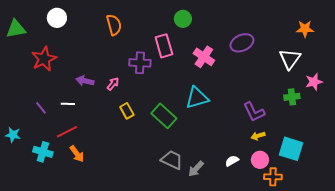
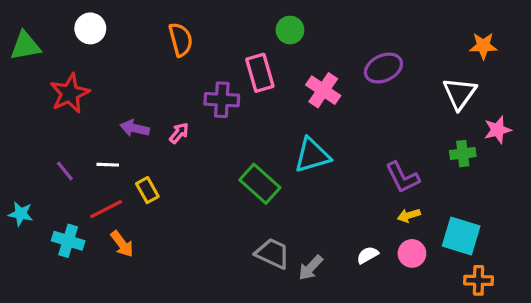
yellow rectangle: (127, 111) -> (147, 190), moved
orange cross: (273, 177) -> (479, 280), moved

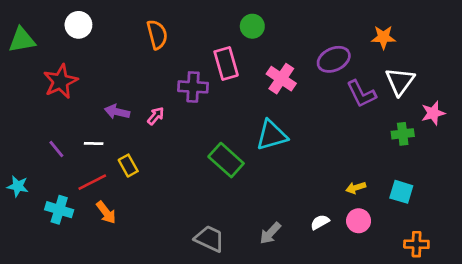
orange star: (483, 46) -> (383, 37), moved
purple L-shape: (402, 177) -> (361, 94), moved
cyan square: (461, 236) -> (401, 192), moved, size x0.7
gray trapezoid: (273, 253) -> (210, 239), moved

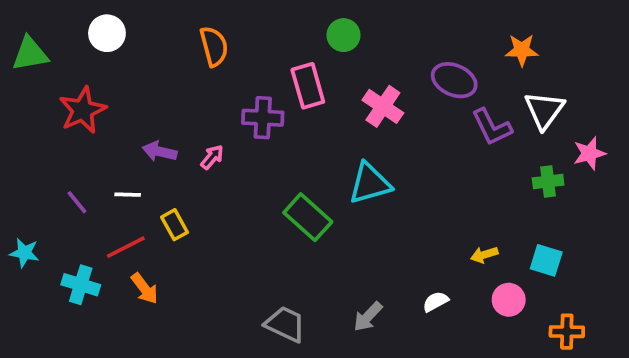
purple ellipse: (334, 59) -> (454, 80), turned 48
pink circle: (359, 221) -> (509, 300), moved

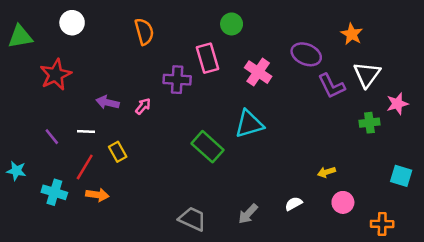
orange star: (522, 50) -> (352, 34), turned 30
red line: (126, 247) -> (85, 167), turned -32
cyan square: (546, 260) -> (401, 176), moved
orange arrow: (145, 288) -> (97, 195), turned -45

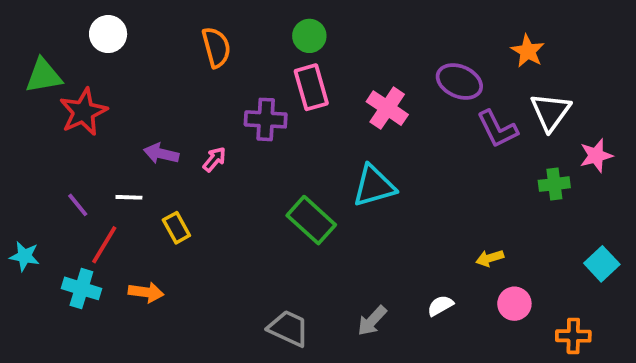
green circle: (232, 24) -> (309, 36), moved
green triangle: (20, 37) -> (43, 76), moved
red line: (85, 167) -> (104, 245), moved
cyan square: (401, 176) -> (602, 264), turned 30

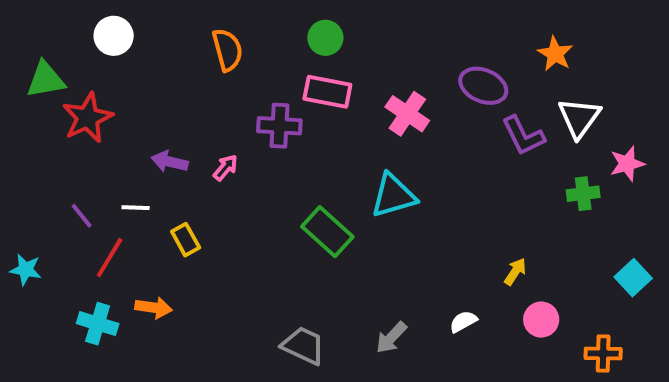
pink rectangle: (311, 87) -> (327, 92), turned -63
yellow arrow: (490, 258) -> (515, 272), turned 140
cyan cross: (81, 288) -> (98, 324), moved

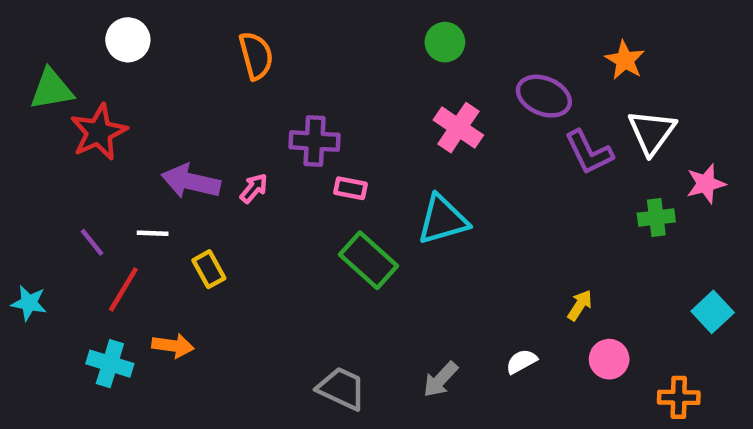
green circle: (325, 38) -> (445, 42), moved
pink rectangle: (327, 92) -> (351, 188), moved, size x0.6
purple arrow: (170, 162) -> (191, 182), size x1.4

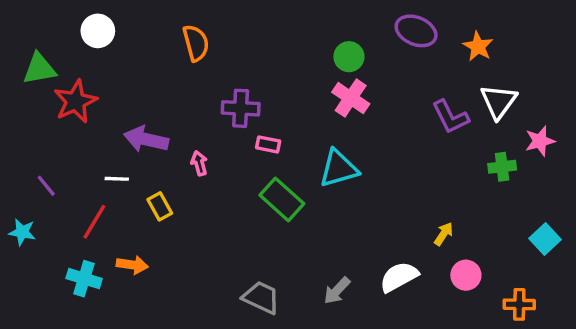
green circle: (445, 42) -> (349, 57), moved
purple ellipse: (544, 96) -> (416, 31), moved
pink arrow: (254, 188) -> (199, 163), moved, turned -55
purple line: (92, 242) -> (46, 186), moved
white semicircle: (521, 361) -> (399, 277), size x1.6

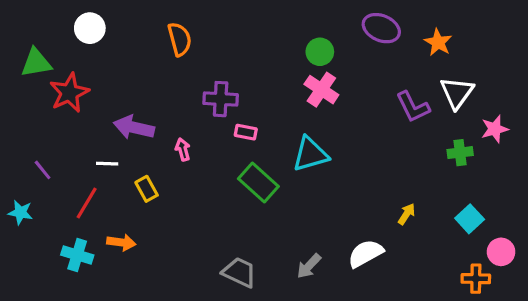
cyan square: (545, 239) -> (470, 219), moved
pink circle: (466, 275) -> (501, 252), moved

